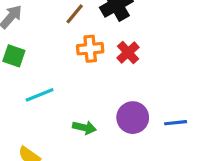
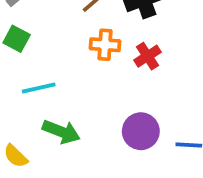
green arrow: (84, 128) -> (61, 132), moved, size x1.4

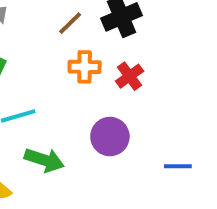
purple circle: (141, 131) -> (110, 137), moved

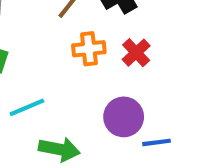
blue line: (178, 166) -> (157, 142), moved

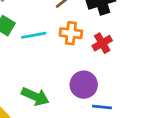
cyan line: (27, 107) -> (34, 35), moved

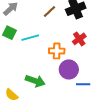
orange cross: (71, 33) -> (57, 51), moved

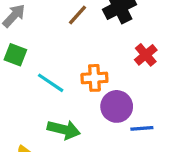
cyan line: (30, 38) -> (51, 83), moved, turned 54
red cross: (79, 39) -> (146, 55), moved

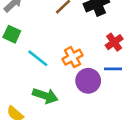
orange cross: (94, 78) -> (72, 57), turned -30
blue line: (142, 128) -> (113, 69), moved

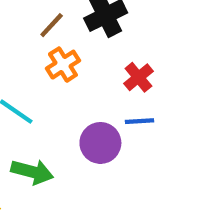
orange cross: (72, 57) -> (63, 65), moved

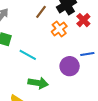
orange cross: (63, 65) -> (59, 29), moved
red cross: (138, 77) -> (83, 20), moved

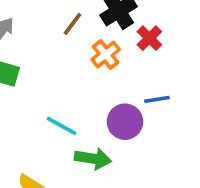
cyan line: (28, 55) -> (61, 126), moved
green arrow: (38, 83) -> (93, 159), moved

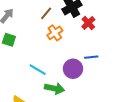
orange cross: (106, 55) -> (55, 33), moved

